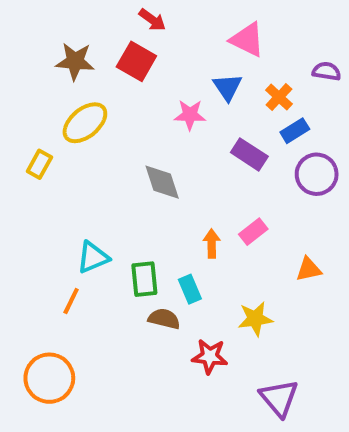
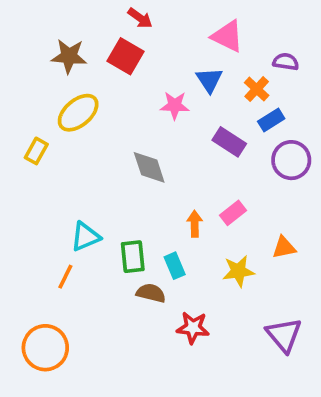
purple semicircle: (326, 71) -> (286, 62), moved
yellow star: (255, 319) -> (238, 271), moved
purple triangle: (279, 398) -> (284, 335), moved

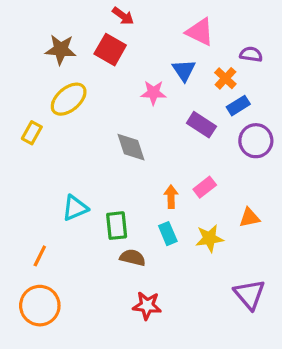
cyan rectangle: (175, 266) -> (168, 234), moved
orange line: (65, 277) -> (40, 256), moved
red star: (193, 328) -> (147, 306), moved

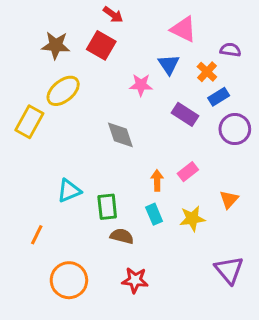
yellow rectangle: (32, 133) -> (29, 122), size x1.5
orange triangle: (249, 218) -> (229, 199), turned -36
orange circle: (40, 306) -> (69, 280), moved

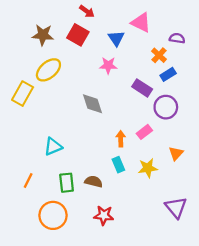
blue triangle: (169, 64) -> (116, 38), moved
purple circle: (235, 129) -> (166, 107), moved
green rectangle: (107, 207) -> (67, 183), moved

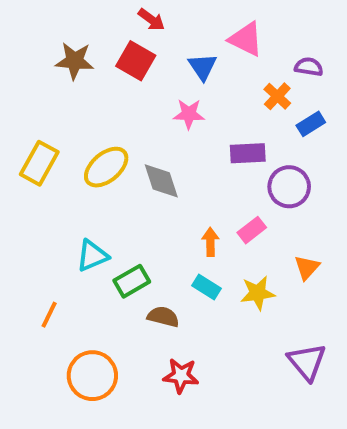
yellow ellipse: (48, 70) -> (106, 167), moved
blue rectangle: (168, 74) -> (311, 124), moved
purple rectangle: (142, 88) -> (248, 153), turned -36
cyan rectangle: (118, 165) -> (206, 287), turned -35
green rectangle: (67, 183) -> (132, 281), moved, turned 66

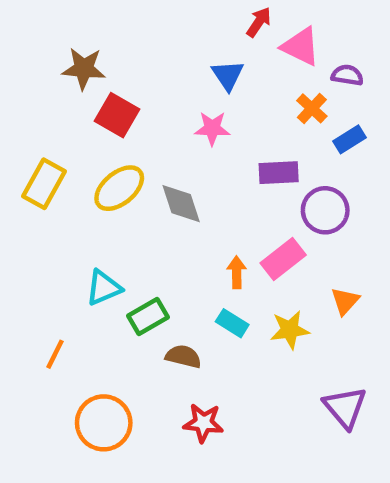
red arrow: (151, 20) -> (259, 22), moved, turned -92
pink triangle: (246, 39) -> (301, 46), moved
red square: (136, 61) -> (117, 115), moved
pink rectangle: (252, 230) -> (283, 259), size x1.4

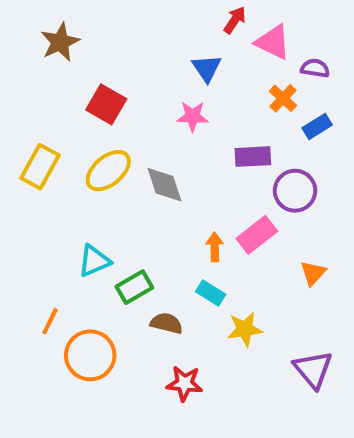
brown star: (84, 69) -> (60, 42), moved, turned -30
yellow star: (290, 330) -> (245, 329), moved
orange circle: (104, 423) -> (90, 355), moved

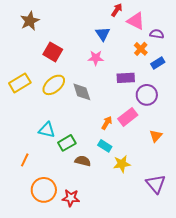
yellow rectangle: (40, 167) -> (20, 83), turned 30
orange arrow: (215, 247) -> (107, 123), turned 32
cyan triangle: (94, 261) -> (47, 130), turned 36
orange circle: (90, 355) -> (44, 190), moved
red star: (185, 383) -> (71, 198), moved

